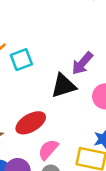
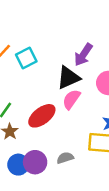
pink semicircle: (48, 150) -> (71, 99), moved

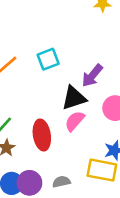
cyan square: (26, 58) -> (48, 59), moved
red ellipse: (42, 116) -> (42, 135), turned -68

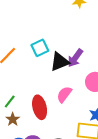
black triangle: (74, 98) -> (60, 62), moved

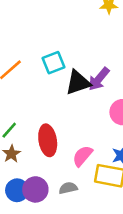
pink semicircle: (64, 94) -> (82, 156), moved

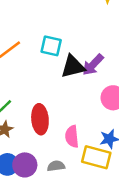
cyan square: (53, 63) -> (51, 46), turned 30
pink semicircle: (82, 156) -> (72, 136), turned -50

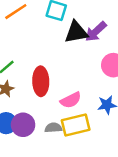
pink semicircle: (72, 136) -> (71, 100), turned -115
yellow rectangle: (96, 157) -> (76, 125), moved, turned -32

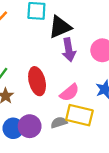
purple arrow: (96, 32) -> (69, 50), moved, turned -45
yellow rectangle: (76, 125) -> (79, 115), turned 40

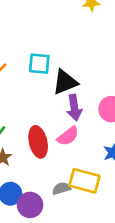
pink semicircle: (69, 93) -> (68, 136), moved
purple circle: (30, 126) -> (30, 205), moved

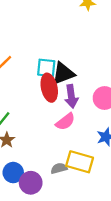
cyan square: (39, 64) -> (46, 68), moved
red ellipse: (38, 142) -> (49, 88), moved

